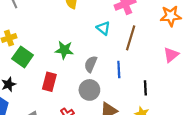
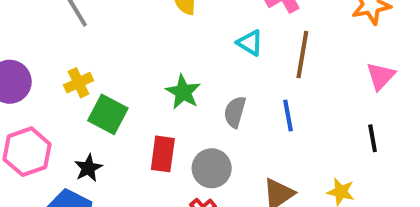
green star: (64, 50) -> (183, 92), turned 30
black line: (145, 88) -> (373, 138), moved
gray circle: (89, 90) -> (212, 168), moved

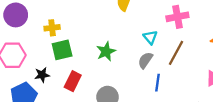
gray semicircle: (235, 112) -> (145, 60), moved
green square: (108, 114) -> (62, 50), turned 30
red rectangle: (163, 154) -> (73, 81), moved

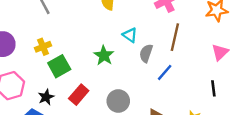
cyan triangle: (150, 37) -> (130, 35), moved
red rectangle: (73, 81) -> (79, 95), turned 30
blue line: (158, 83) -> (165, 72), turned 48

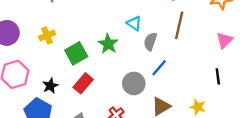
green square: (59, 66) -> (76, 53), moved
blue line: (165, 72) -> (159, 68), moved
gray circle: (118, 101) -> (134, 83), moved

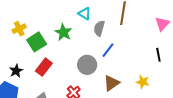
yellow cross: (47, 35) -> (19, 29), moved

